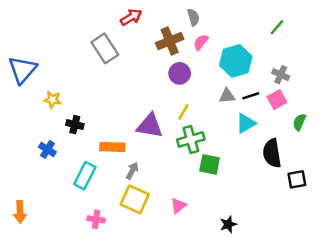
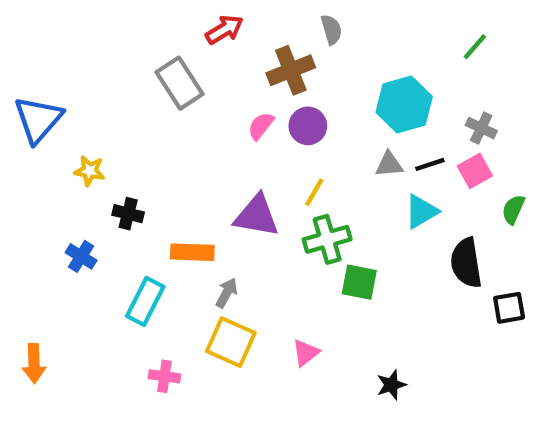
pink semicircle: (201, 42) -> (261, 126), moved

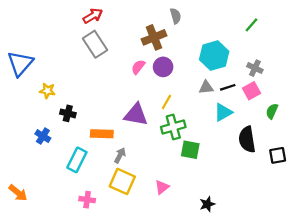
red arrow: (224, 30) -> (93, 16), moved
black square: (509, 308) -> (278, 155), moved
orange arrow: (34, 363) -> (18, 193), turned -48

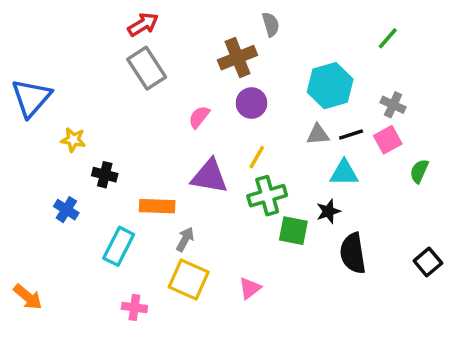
pink semicircle: (138, 67) -> (199, 117), moved
cyan triangle: (223, 112) -> (344, 173), turned 30
black semicircle: (247, 139) -> (353, 253), moved
black square: (278, 155) -> (428, 262), moved, turned -30
black star: (207, 204) -> (328, 211), moved

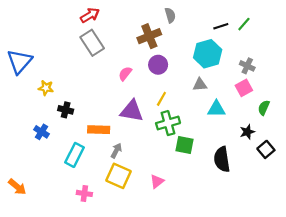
black line: (351, 134) -> (221, 26), moved
black star: (328, 211) -> (247, 132), moved
black square: (428, 262) -> (266, 149), moved

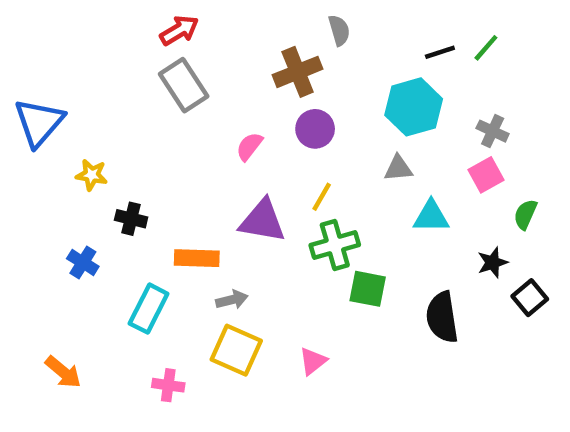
gray arrow: (116, 151) -> (232, 300), turned 48
orange arrow: (17, 187) -> (63, 372), moved

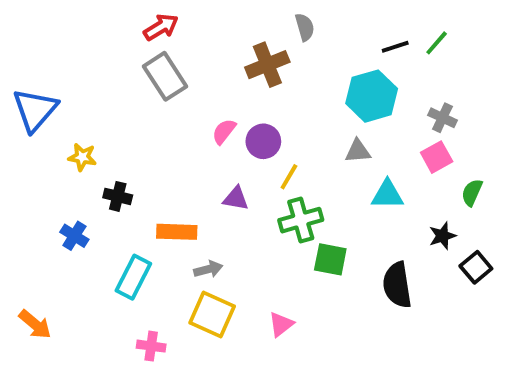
purple circle: (315, 129) -> (263, 141), moved
purple triangle: (263, 221) -> (236, 198), size x0.6
orange arrow: (63, 372) -> (35, 324), moved

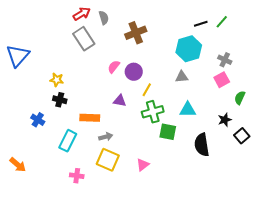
gray semicircle: (305, 27) -> (104, 18), moved
yellow star: (82, 157) -> (57, 80), moved
cyan triangle: (387, 194) -> (188, 110), moved

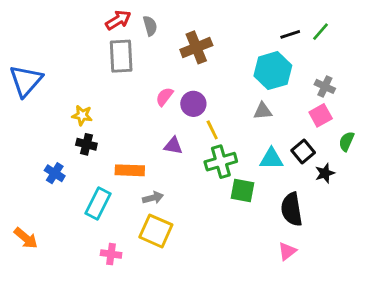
gray rectangle: (84, 39) -> (121, 56), turned 30
yellow line: (147, 90) -> (212, 130), turned -56
black square: (242, 136) -> (303, 152), moved
pink triangle: (143, 165) -> (287, 251), moved

